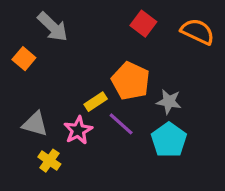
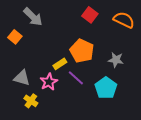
gray star: (169, 102) -> (116, 60), moved

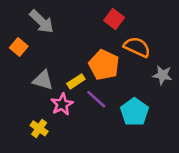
orange semicircle: (124, 20) -> (137, 47), moved
gray star: (116, 60) -> (162, 75), moved
gray triangle: (22, 78) -> (43, 80), moved

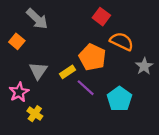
gray star: (162, 75) -> (144, 66), turned 30
gray triangle: (43, 80) -> (38, 71), turned 48
pink star: (62, 104) -> (19, 92), moved

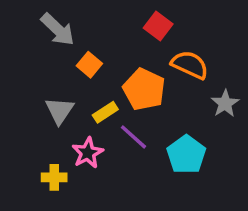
orange square: (17, 41) -> (89, 65), moved
pink star: (19, 92) -> (88, 153), moved
yellow cross: (35, 114) -> (54, 177), turned -35

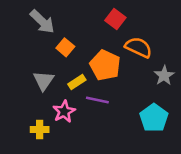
purple line: (133, 137) -> (97, 100), turned -30
cyan pentagon: (186, 155) -> (154, 118), moved

